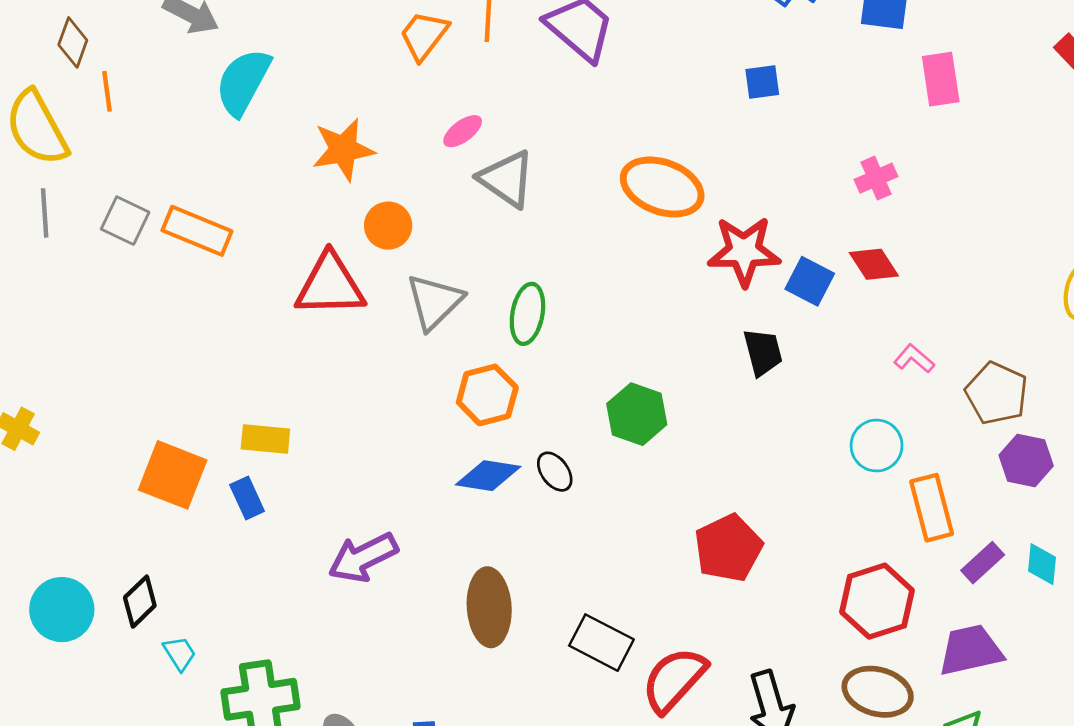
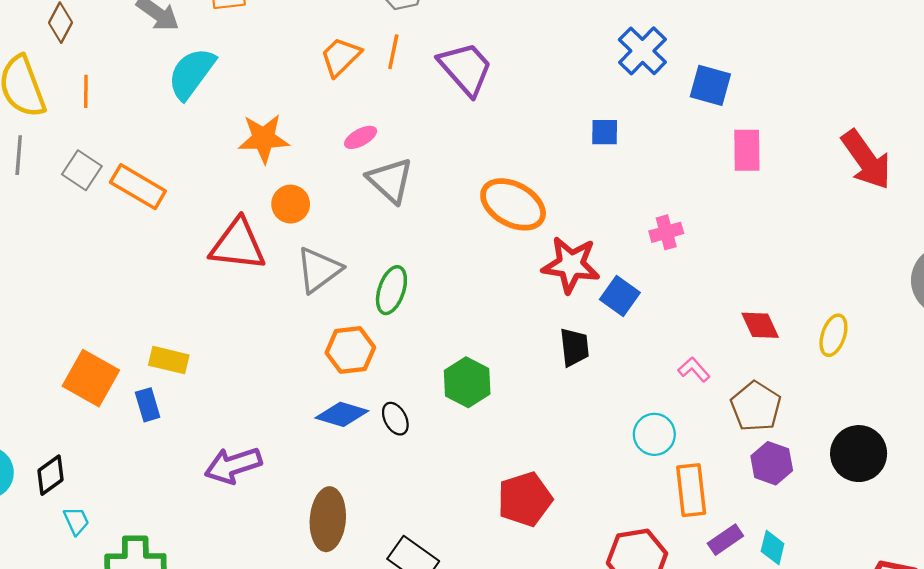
orange line: (107, 91) -> (86, 91), moved
pink cross: (876, 178) -> (666, 232), moved
red diamond: (874, 264) -> (760, 325), moved

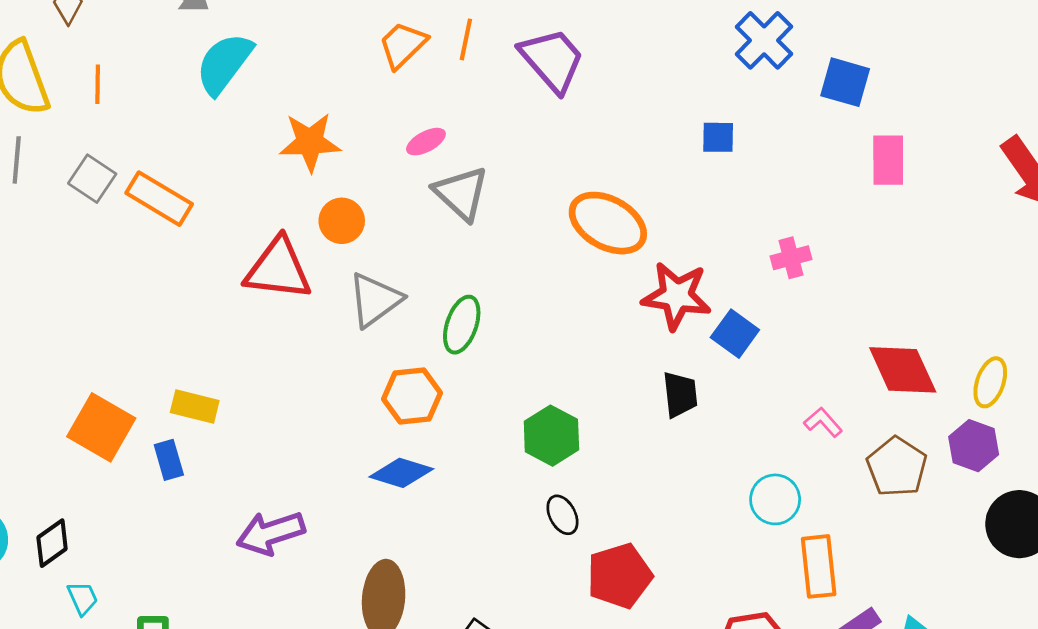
red diamond: (760, 325) -> (903, 370), size x1.5
black ellipse: (395, 419) -> (562, 515), moved
purple hexagon: (772, 463) -> (974, 446), moved

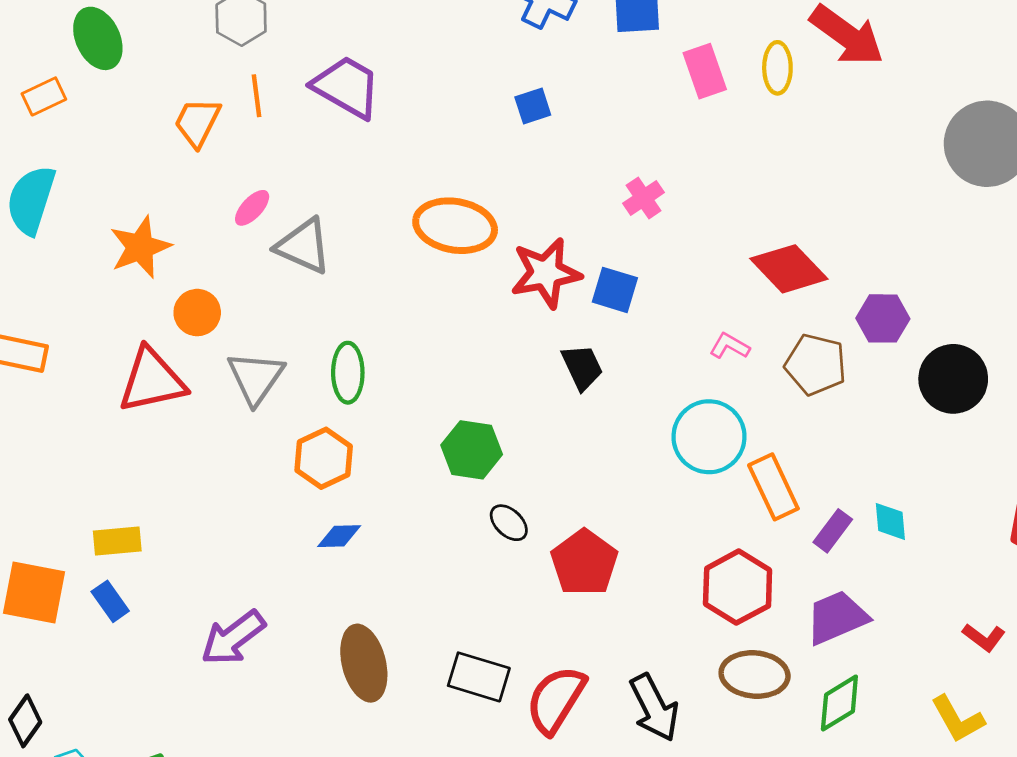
yellow ellipse: (990, 382) -> (777, 68), moved
blue diamond: (401, 473) -> (339, 536), size x0.7
cyan circle: (775, 499) -> (709, 437), size x1.4

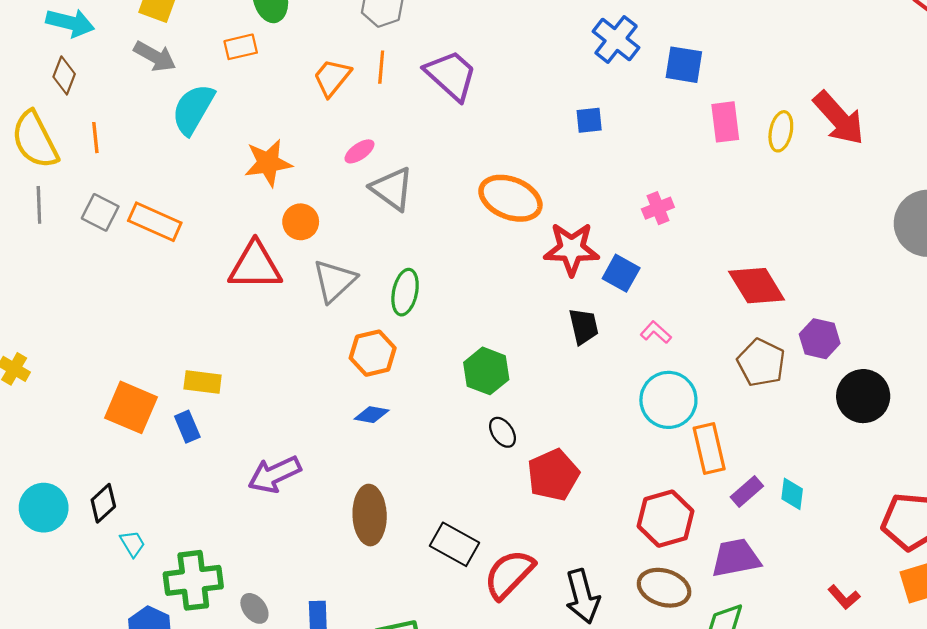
orange rectangle: (44, 96) -> (241, 47), moved
pink L-shape: (730, 346) -> (656, 332), moved

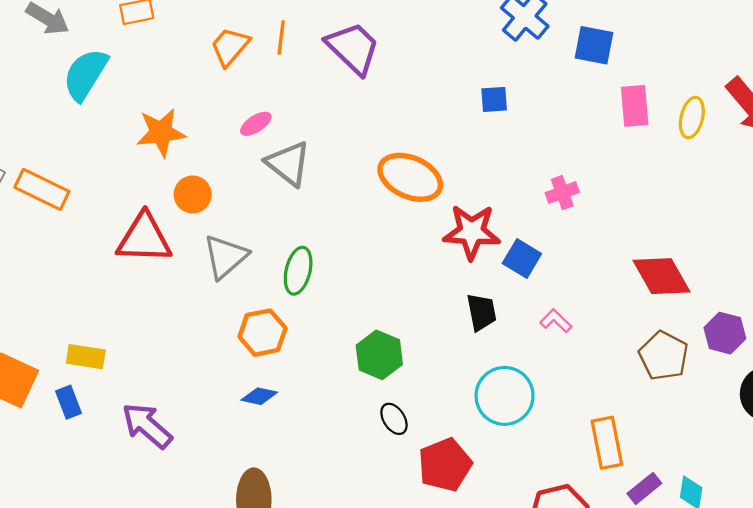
cyan circle: (668, 400) -> (505, 396), moved
purple arrow: (274, 474) -> (147, 426), moved, turned 64

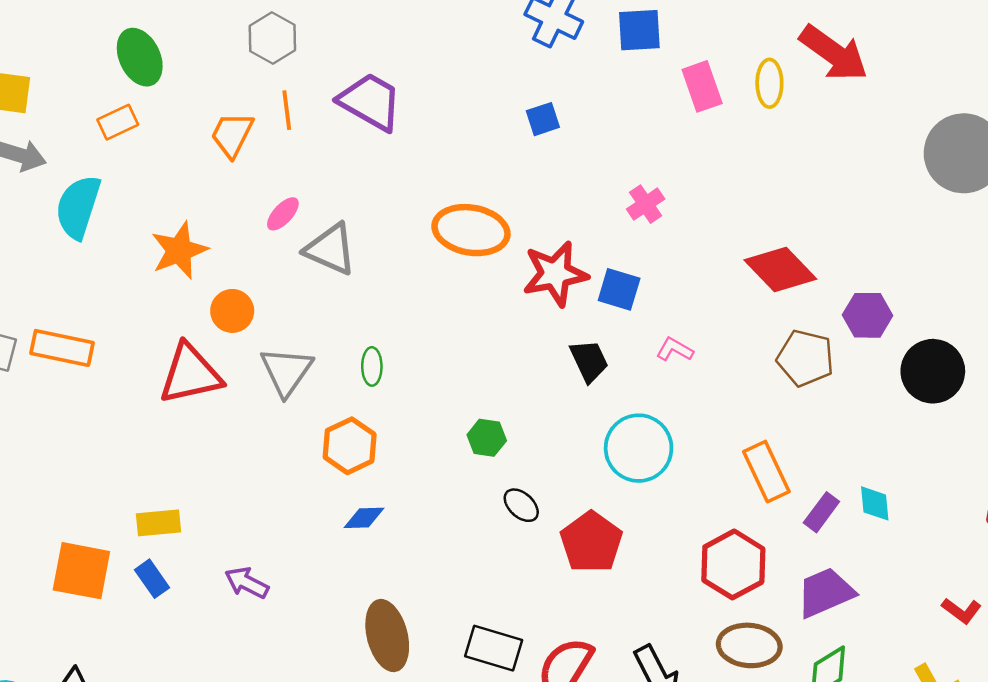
green ellipse: (298, 271) -> (372, 366), size x0.7
green hexagon: (379, 355) -> (487, 438), size x0.7
purple arrow: (147, 426) -> (247, 583), size x0.7

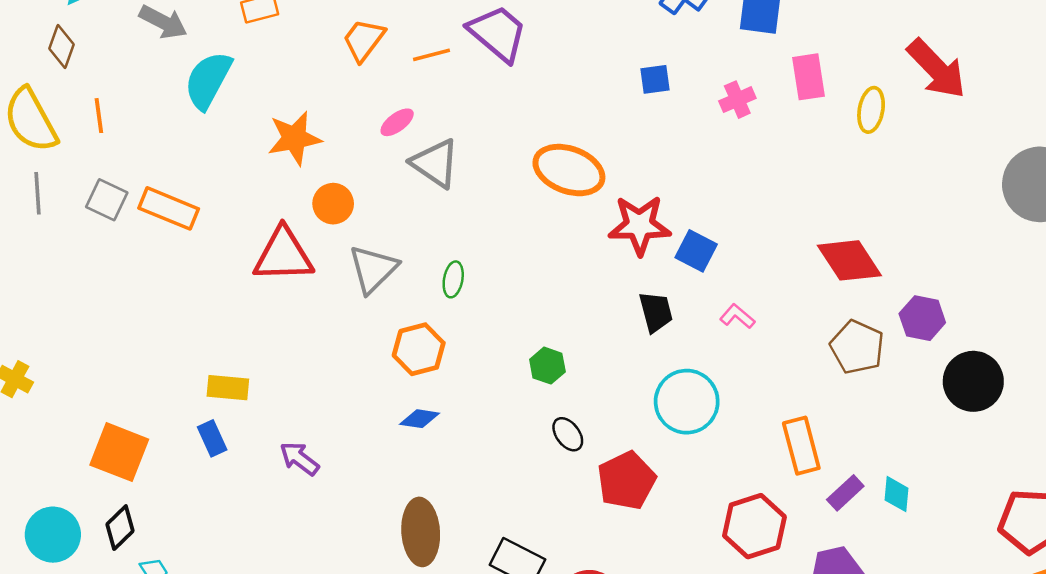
yellow ellipse: (769, 83) -> (871, 110), moved
orange line: (287, 110) -> (431, 55), moved, turned 72
pink cross: (646, 204) -> (737, 100), moved
orange square: (81, 571) -> (119, 452), moved

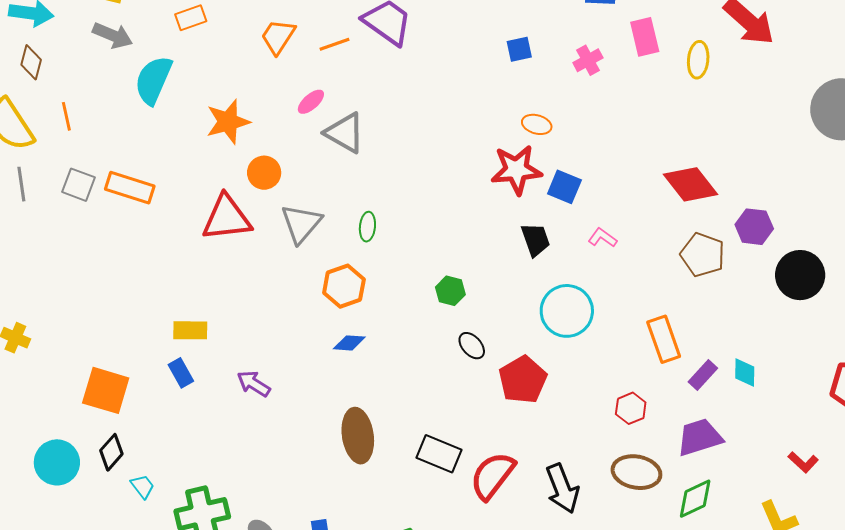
orange ellipse: (569, 170) -> (537, 124), moved, size x0.5
red hexagon: (754, 526) -> (631, 408), size x0.6

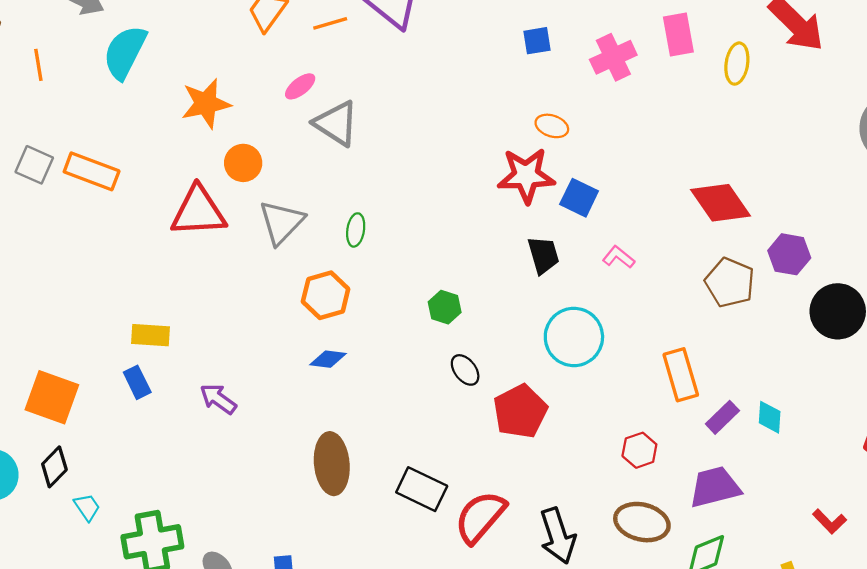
pink cross: (588, 60) -> (613, 57), size x1.4
orange line: (66, 116) -> (38, 65), moved

